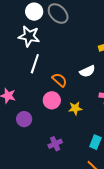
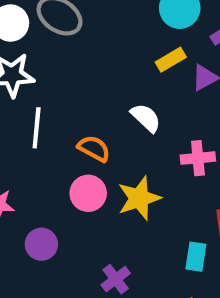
white semicircle: (87, 71) -> (146, 118), turned -98
yellow star: (75, 108) -> (139, 198), size x1.5

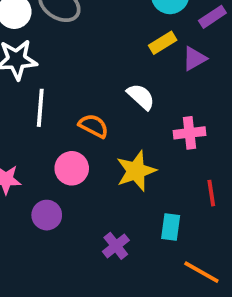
pink circle: (88, 193) -> (72, 168), moved
cyan rectangle: (196, 257) -> (171, 227), moved

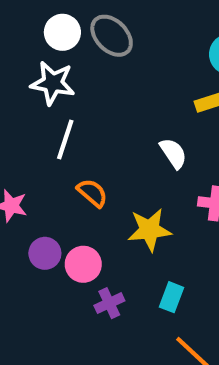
orange semicircle: (94, 126) -> (92, 193), moved
pink circle: (72, 168) -> (83, 264), moved

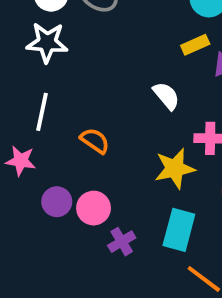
white line: (65, 139) -> (42, 112), moved
yellow star: (149, 230) -> (175, 169), moved
cyan rectangle: (172, 297) -> (179, 230), size x1.5

